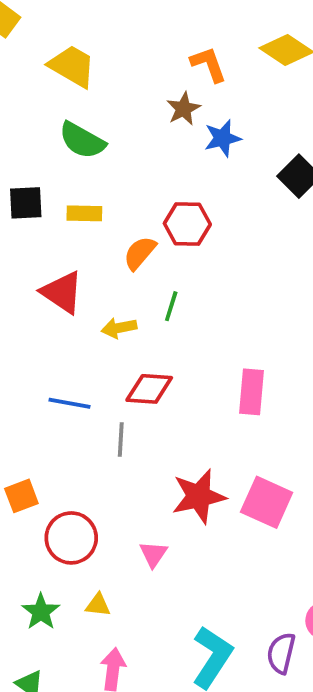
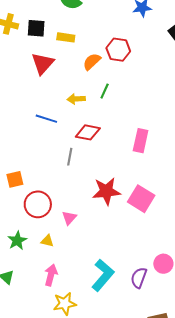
red triangle: (62, 292) -> (43, 63), moved, turned 30
blue line: (70, 403) -> (46, 119), moved
pink triangle: (153, 554) -> (69, 218), moved

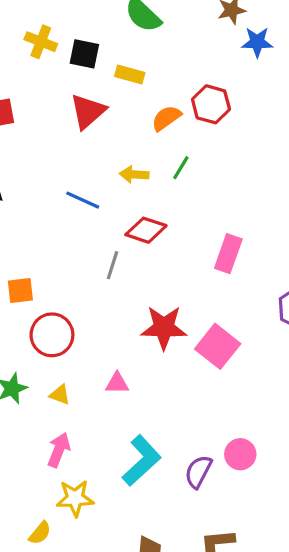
pink triangle: (69, 218) -> (117, 383), moved, turned 42

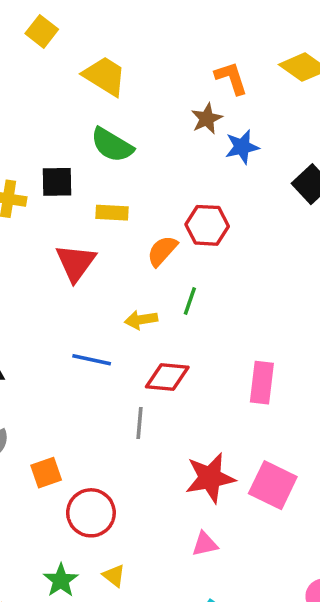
black square: (84, 54) -> (57, 182), moved
pink triangle: (117, 383) -> (205, 544), moved
yellow triangle: (60, 395) -> (114, 576), turned 30

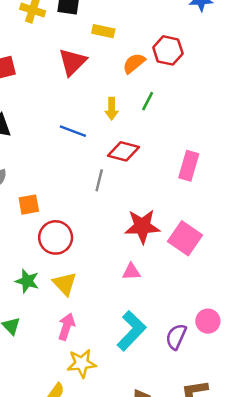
yellow arrow: (141, 320) -> (112, 109), turned -90
yellow triangle: (114, 576) -> (65, 284), size x1.5
green star: (61, 580) -> (27, 281), turned -30

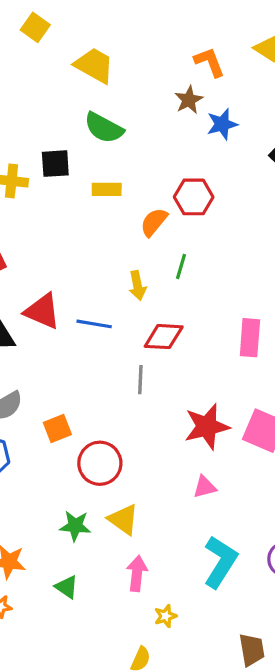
red triangle: (72, 62) -> (42, 311), moved, turned -40
yellow star: (82, 363) -> (166, 616), size x0.6

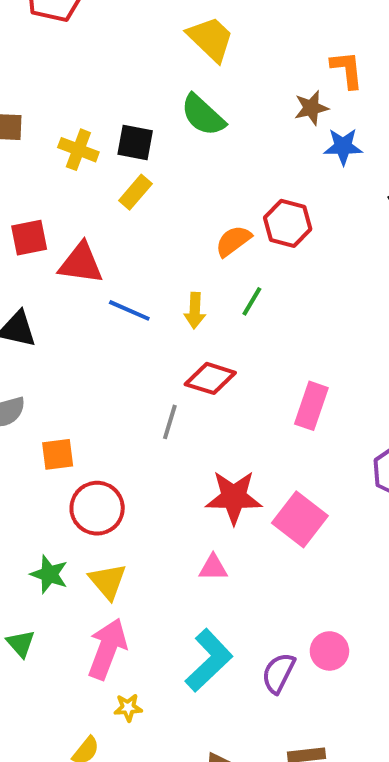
yellow rectangle: (107, 189) -> (135, 192), moved, turned -64
red triangle: (42, 311) -> (81, 263), moved, turned -30
blue line: (94, 324) -> (129, 310), moved
pink arrow: (137, 573) -> (107, 649), size x1.4

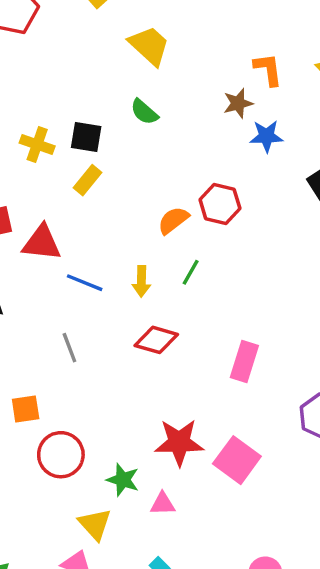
green semicircle: (203, 115) -> (144, 112), size x0.7
gray line: (170, 422) -> (69, 348), moved, turned -36
green star: (49, 574) -> (123, 480), moved
yellow triangle: (108, 581) -> (95, 524), moved

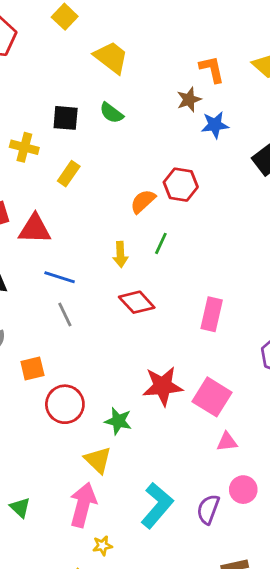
black square: (86, 137) -> (66, 118), moved
blue line: (85, 283) -> (60, 277), moved
red diamond: (156, 340) -> (137, 302), turned 36
pink triangle: (163, 504) -> (227, 442), moved

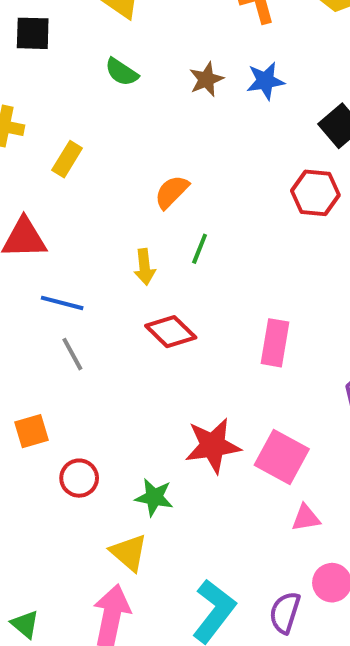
brown star: (189, 100) -> (206, 79), moved
black square: (66, 118) -> (33, 33), moved
red hexagon: (181, 185) -> (315, 193), moved
red circle: (65, 404) -> (79, 478), size x0.7

